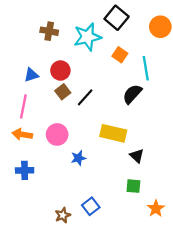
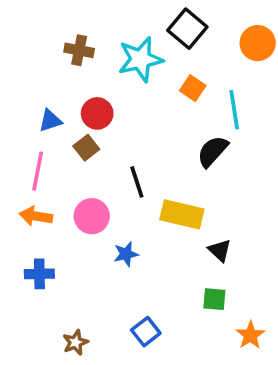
brown square: (63, 92) -> (86, 148), moved
black line: (85, 97) -> (137, 182), moved, turned -60
brown star: (63, 215) -> (75, 342), moved

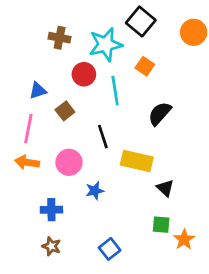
cyan line: (234, 110) -> (115, 91), moved
red circle: (97, 113) -> (84, 74), moved
blue cross: (39, 274) -> (51, 210), moved
orange star: (250, 335) -> (184, 239), moved
brown star: (75, 342) -> (51, 246), moved, turned -30

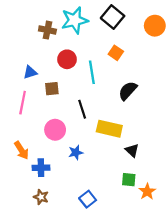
cyan star: (106, 44) -> (75, 20), moved
brown square: (65, 111) -> (52, 89), turned 32
orange arrow: (27, 162) -> (21, 150), moved, turned -132

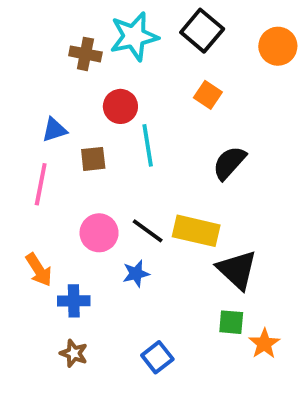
cyan line: (92, 72) -> (148, 145), moved
black line: (82, 109) -> (148, 231), moved, turned -36
black triangle: (132, 150) -> (237, 270), size x1.6

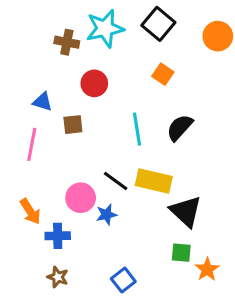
blue triangle: (54, 130) -> (42, 102), turned 35
cyan line: (148, 145) -> (137, 129), moved
pink circle: (99, 233) -> (81, 198), moved

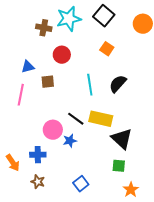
blue triangle: (42, 102) -> (28, 67), turned -32
orange arrow: (30, 211) -> (13, 163), moved
orange star: (207, 269) -> (131, 190), moved

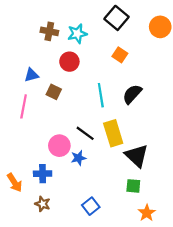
cyan star: (69, 19) -> (77, 34), moved, size x0.7
brown square: (48, 82) -> (54, 92), turned 32
yellow rectangle: (101, 119) -> (113, 133), turned 60

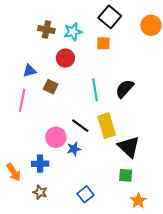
orange square: (120, 55) -> (103, 43), moved, turned -32

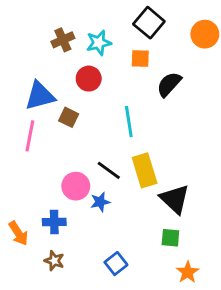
brown cross: (46, 30) -> (63, 40), turned -35
blue triangle: (29, 71) -> (40, 96), size x1.6
black semicircle: (125, 89) -> (169, 84), moved

